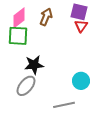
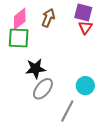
gray ellipse: (26, 86) -> (43, 89), moved
gray line: (64, 105) -> (67, 111), turned -50

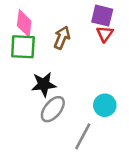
brown arrow: (48, 18) -> (62, 38), moved
pink diamond: (20, 19) -> (24, 23), turned -45

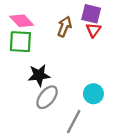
pink diamond: (24, 23) -> (22, 21), turned -50
brown arrow: (62, 38) -> (64, 27), moved

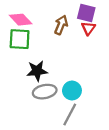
cyan circle: (93, 94) -> (72, 91), moved
gray ellipse: (47, 97) -> (45, 92), turned 40

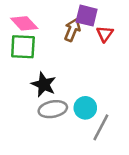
purple square: (86, 13) -> (87, 16), moved
black star: (37, 71) -> (44, 84), turned 30
gray line: (70, 115) -> (101, 127), moved

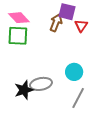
black star: (44, 84) -> (24, 90), moved, turned 30
cyan circle: (85, 108) -> (74, 72), moved

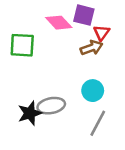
pink diamond: (19, 18) -> (59, 23), moved
brown arrow: (56, 23) -> (91, 48), moved, turned 48

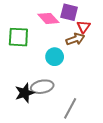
cyan circle: (93, 91) -> (55, 57), moved
gray line: (98, 123) -> (70, 108), moved

